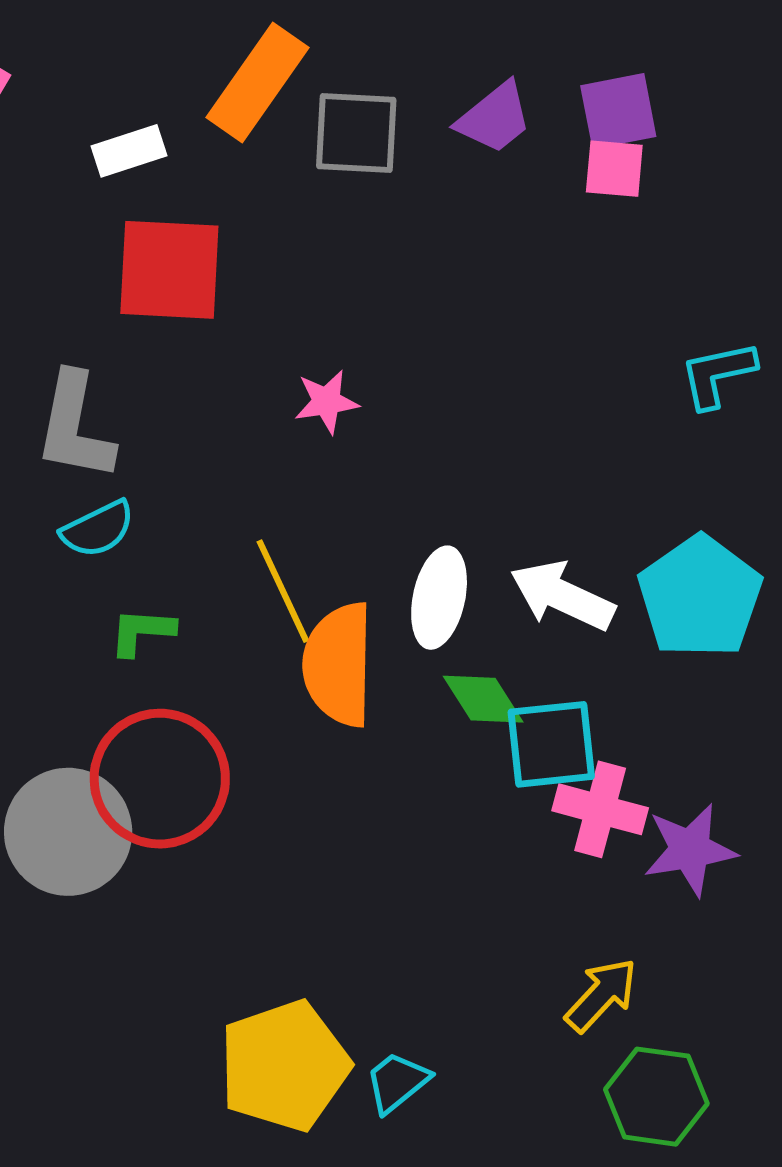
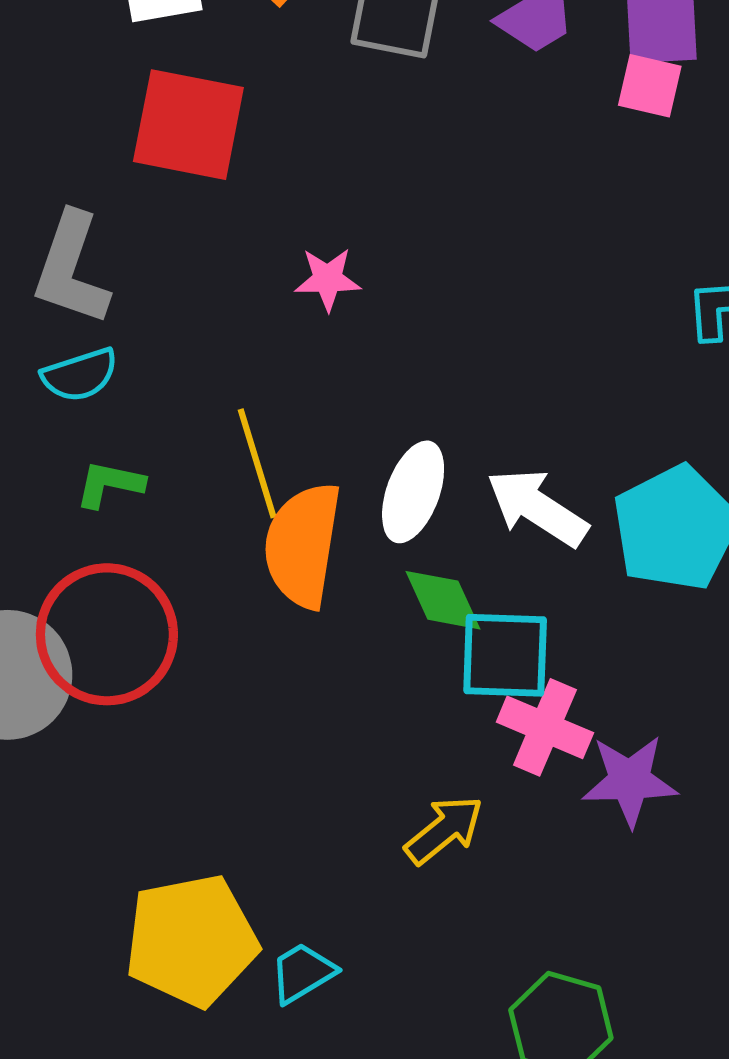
yellow arrow: (601, 995) -> (444, 830), moved

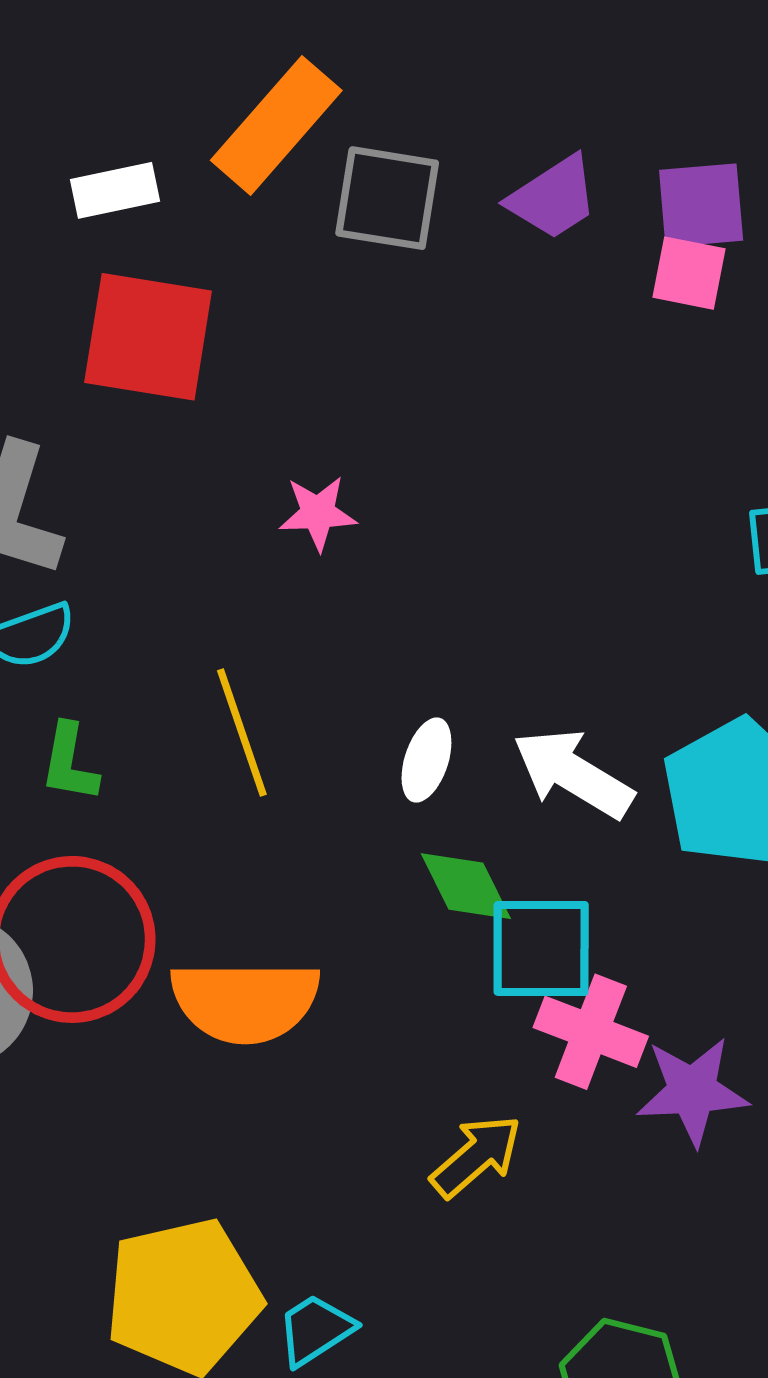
green L-shape: (110, 484) -> (69, 763), turned -90
white ellipse: (413, 492) -> (426, 760), size x0.7
orange semicircle: (303, 545) -> (245, 1001), moved, turned -97

